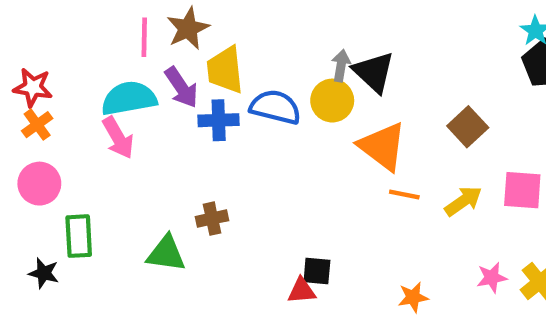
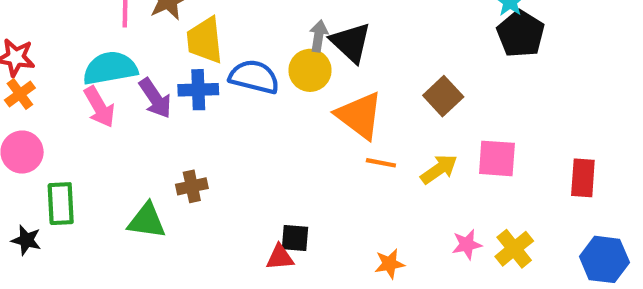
purple arrow: (181, 87) -> (155, 98), moved

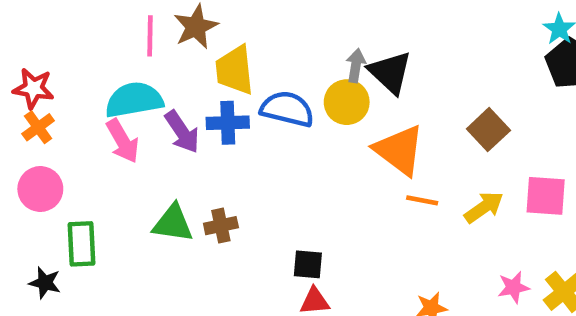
green triangle: (147, 221) -> (173, 223), moved
black square: (295, 238) -> (308, 264), moved

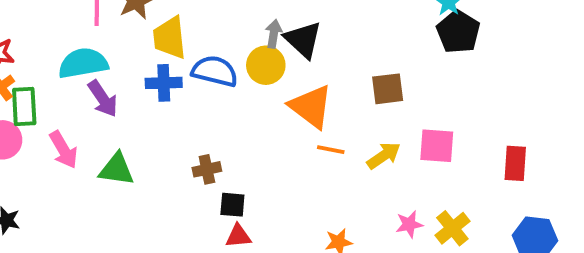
brown square: (488, 130) -> (388, 89), turned 36
purple arrow: (182, 132) -> (103, 99), moved
pink arrow: (123, 141) -> (63, 150), moved
brown cross: (221, 226) -> (207, 169), moved
green rectangle: (81, 244) -> (24, 106), moved

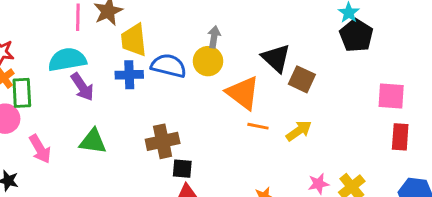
black triangle: (303, 40) -> (276, 58), moved
brown square: (388, 89) -> (302, 79), turned 32
pink square: (437, 146) -> (391, 96), moved
pink arrow: (63, 150) -> (40, 149), moved
brown cross: (207, 169) -> (163, 141), size x1.5

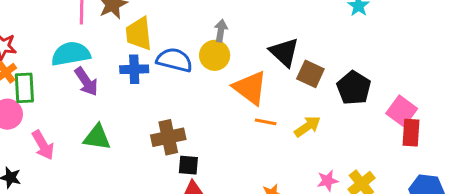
black pentagon: (356, 35) -> (354, 88), moved
pink square: (391, 96) -> (402, 111), moved, turned 32

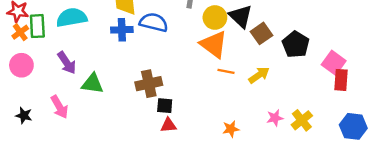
yellow circle: (215, 55) -> (215, 17), moved
brown square: (310, 74) -> (261, 33), turned 30
purple arrow: (86, 82) -> (67, 63), moved
green rectangle: (24, 88) -> (37, 26), moved
pink arrow: (43, 145) -> (59, 107), moved

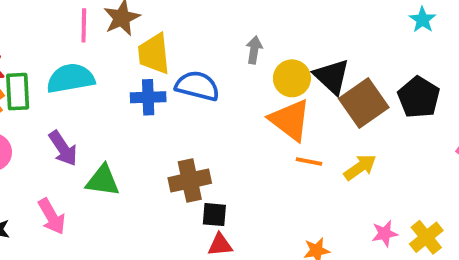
brown square: (261, 33) -> (364, 103), size x1.4
black pentagon: (296, 44) -> (419, 97), moved

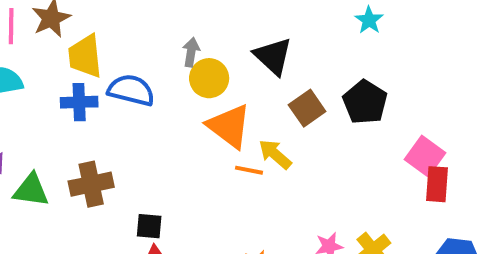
black triangle: (332, 76) -> (273, 56), moved
yellow circle: (292, 78) -> (209, 78), moved
brown square: (364, 103) -> (307, 108), size x0.7
yellow arrow: (360, 167) -> (275, 154), moved, turned -104
brown cross: (190, 180) -> (91, 184), moved

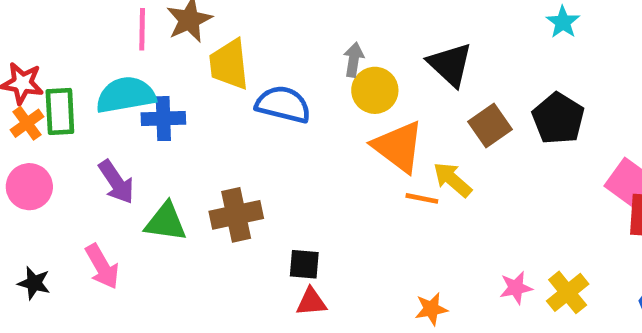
blue cross: (79, 102) -> (163, 119), moved

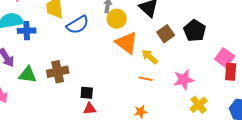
blue semicircle: (283, 104) -> (78, 25), turned 135
orange line: (422, 198) -> (146, 79), moved
pink star: (516, 288) -> (184, 80), moved, size x1.5

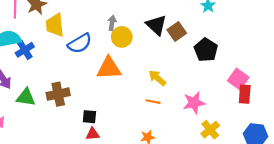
blue cross: (27, 31) -> (25, 50), turned -30
brown square: (166, 34) -> (177, 32), moved
orange triangle: (127, 43) -> (109, 68), moved, turned -40

